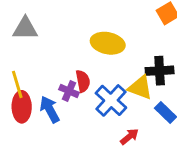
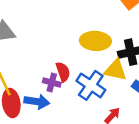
yellow ellipse: (108, 43) -> (95, 41), moved
blue arrow: (50, 109) -> (37, 102), turned 135

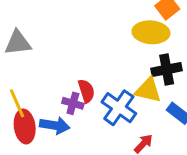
yellow ellipse: (95, 41) -> (151, 32), moved

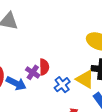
blue cross: (119, 108) -> (62, 85), size x0.7

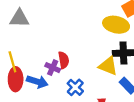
blue cross: (62, 85) -> (75, 87), moved

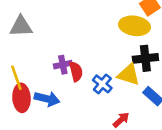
purple cross: (53, 68) -> (63, 65), moved, turned -32
blue cross: (75, 87) -> (102, 84), moved

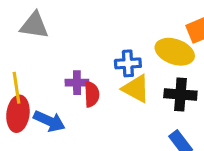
yellow triangle: (129, 75) -> (136, 89), moved
blue cross: (102, 84) -> (128, 63), moved, turned 36

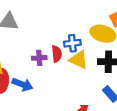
red semicircle: (92, 94) -> (57, 54), moved

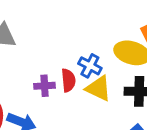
blue cross: (72, 43) -> (90, 66), turned 35

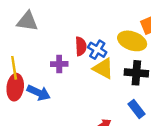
red semicircle: (68, 80) -> (81, 46), moved

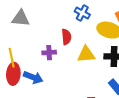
blue cross: (97, 50) -> (82, 13), moved
yellow triangle: (103, 69) -> (86, 54), turned -30

